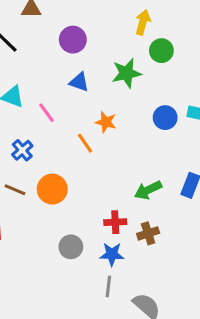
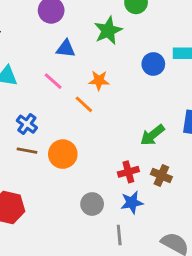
pink line: (46, 113) -> (53, 81), moved
brown line: (15, 190) -> (27, 151), moved
brown cross: (148, 233) -> (161, 176), turned -36
gray line: (108, 286) -> (119, 235), moved

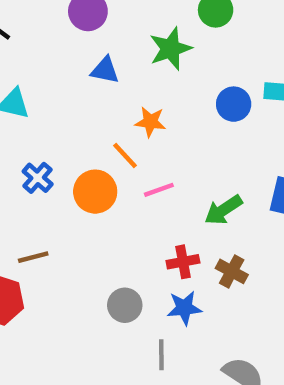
pink line: (53, 81) -> (159, 190), moved, turned -66
brown line: (27, 151) -> (33, 257), moved, turned -30
orange circle: (63, 154) -> (95, 192), moved

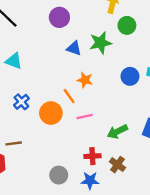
blue triangle: (105, 70) -> (74, 48), moved

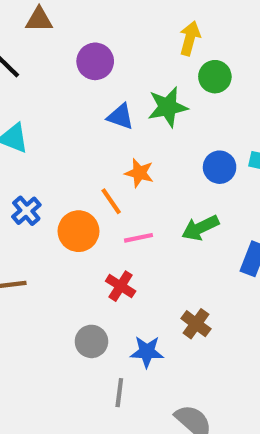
green arrow: (117, 132) -> (200, 228), moved
red cross: (92, 156) -> (121, 286), moved, turned 35

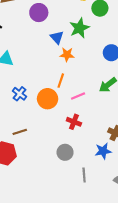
blue triangle: (120, 116) -> (57, 37), turned 40
orange star: (139, 173) -> (67, 55), moved
orange line: (111, 201) -> (61, 81), turned 64
blue star: (147, 352) -> (103, 151), moved

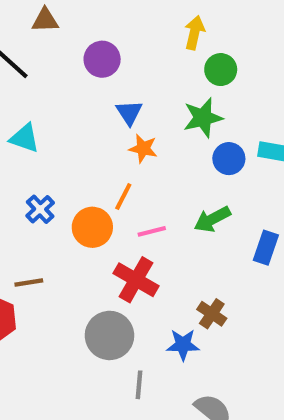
green star: (79, 28) -> (203, 118), moved
red cross: (74, 122) -> (136, 280), size x1.5
gray circle: (65, 152) -> (110, 335), size x1.5

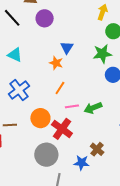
purple circle: (102, 59) -> (45, 18), moved
orange star: (143, 148) -> (56, 63), moved
blue cross: (40, 209) -> (19, 90), size x1.5
green arrow: (212, 219) -> (93, 108), moved
orange circle: (92, 227) -> (40, 118), moved

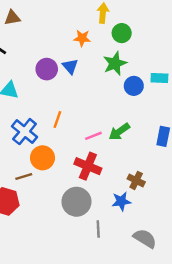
purple circle: (45, 18) -> (47, 69), moved
orange star: (56, 63) -> (82, 38), moved
orange line: (60, 88) -> (57, 119), moved
orange circle: (40, 118) -> (42, 158), moved

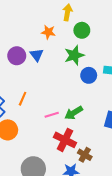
red cross: (88, 166) -> (65, 140), moved

